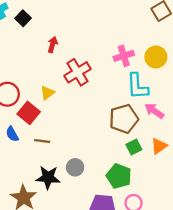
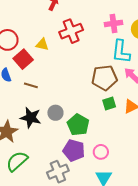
yellow triangle: (47, 93) -> (42, 44), turned 40
green pentagon: (119, 176) -> (78, 125), moved

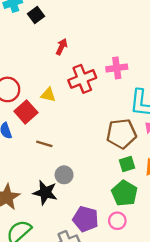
pink cross: (113, 23) -> (117, 68), moved
brown line: (31, 85) -> (44, 144), moved
black star: (31, 118) -> (45, 193), moved
green pentagon: (78, 125) -> (124, 193), moved

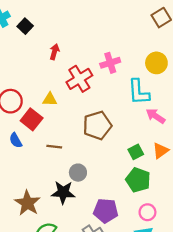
brown pentagon: (121, 134) -> (97, 125), moved
pink circle: (117, 221) -> (147, 212), moved

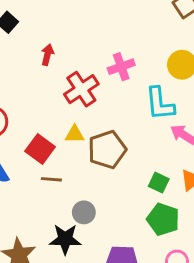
yellow triangle: (50, 99) -> (75, 134), moved
red square: (32, 119) -> (40, 149), moved
green square: (136, 152) -> (159, 183), turned -35

